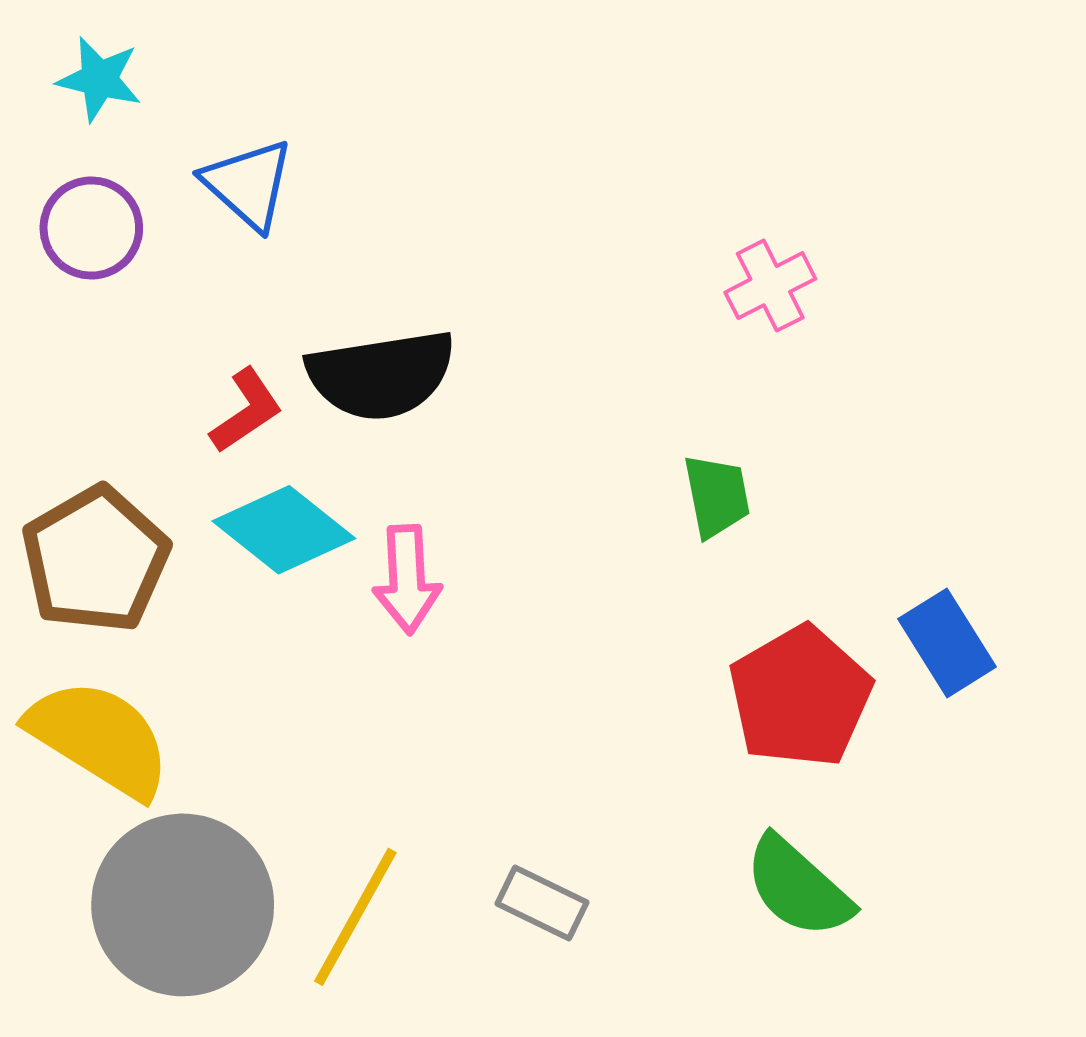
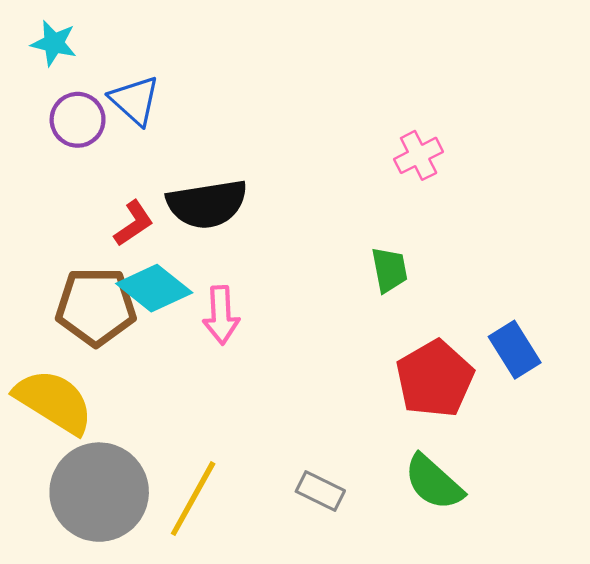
purple circle: (91, 228) -> (78, 120), moved
brown pentagon: (95, 560) -> (96, 306), moved, turned 30
gray rectangle: (542, 903) -> (320, 491), moved

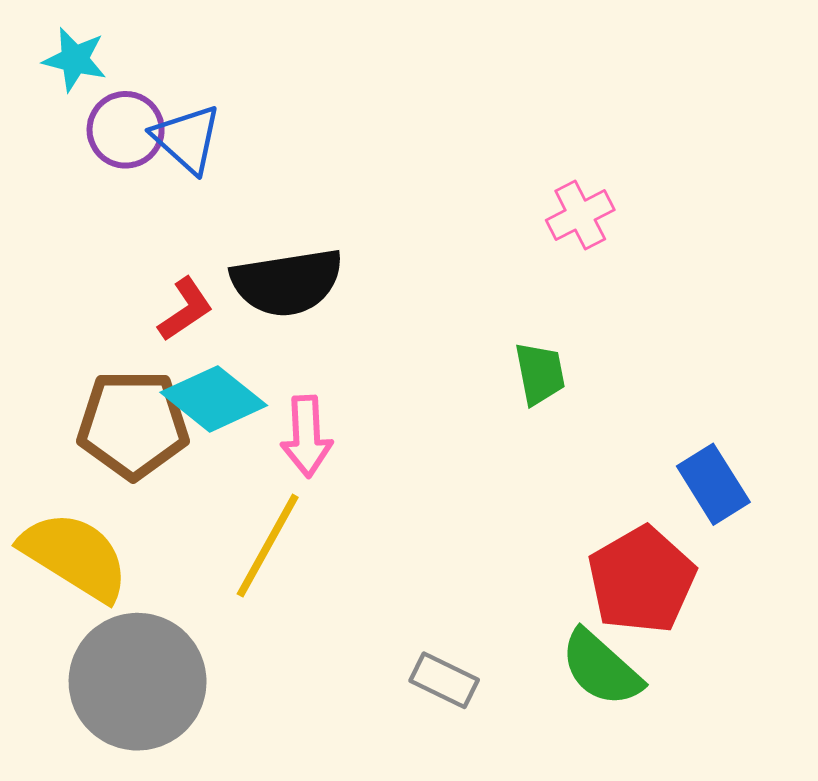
purple circle: (78, 120) -> (126, 130), moved
red pentagon: (435, 379) -> (642, 580), moved
yellow line: (193, 499) -> (268, 546), moved

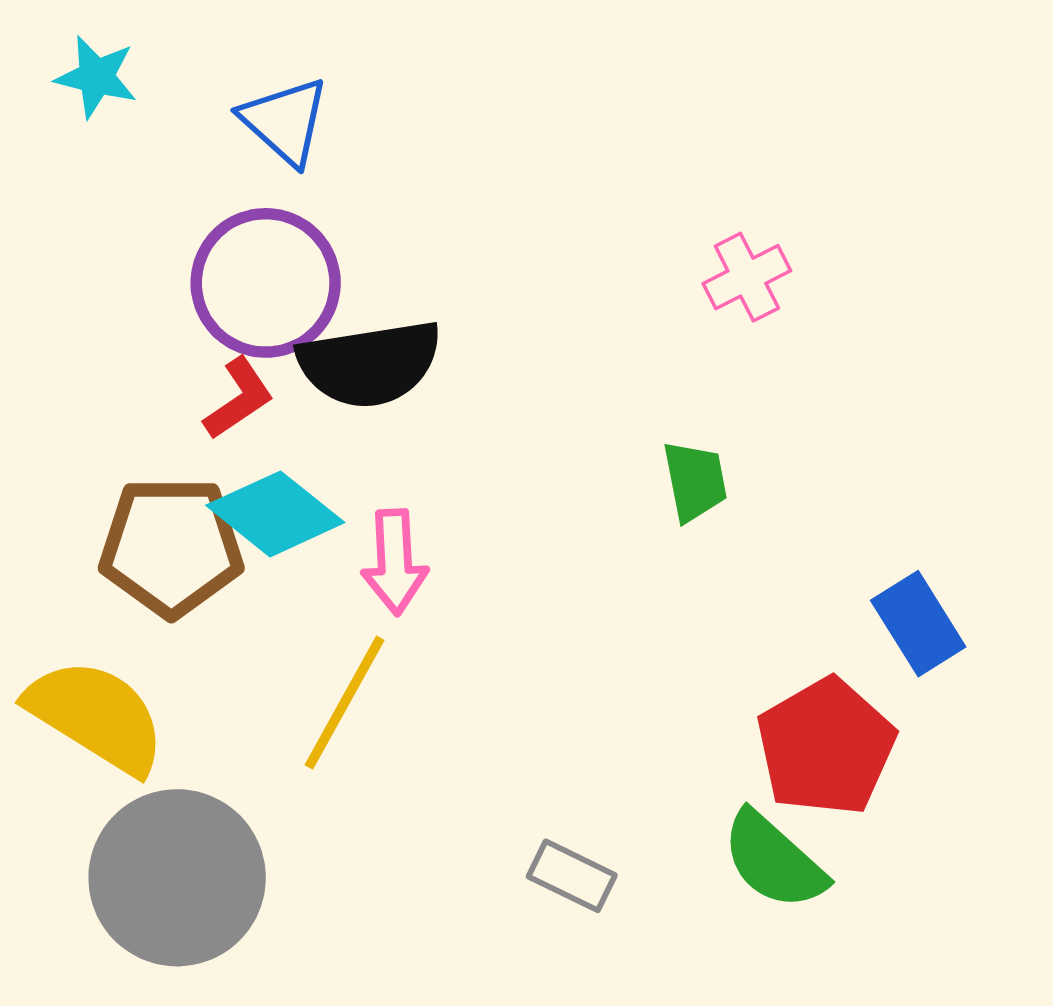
purple circle: (126, 130) -> (266, 283), moved, size x1.5
blue triangle: (187, 139) -> (285, 121), moved

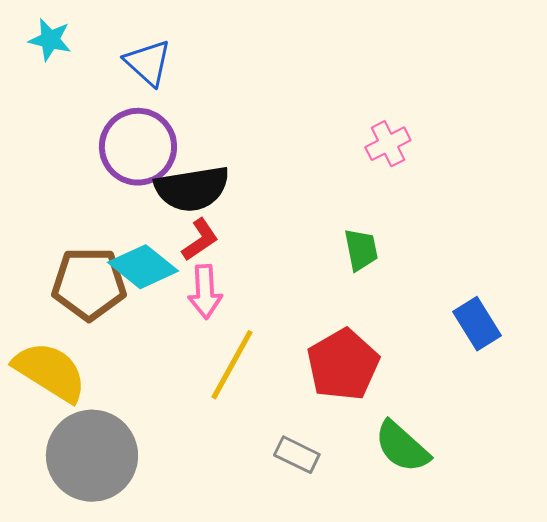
red L-shape: (239, 398) -> (200, 240), moved
yellow line: (345, 703) -> (232, 365), moved
red pentagon: (826, 747) -> (343, 365), moved

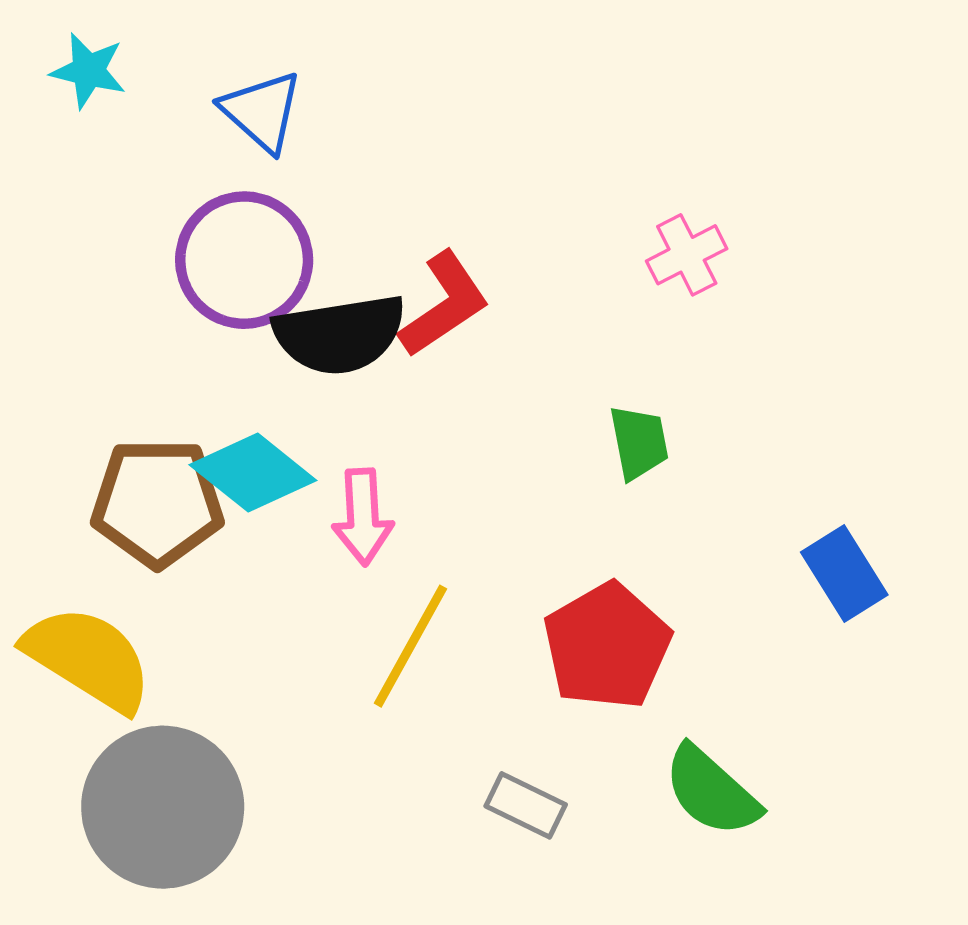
red L-shape: (200, 240) -> (444, 304), moved, size x1.4

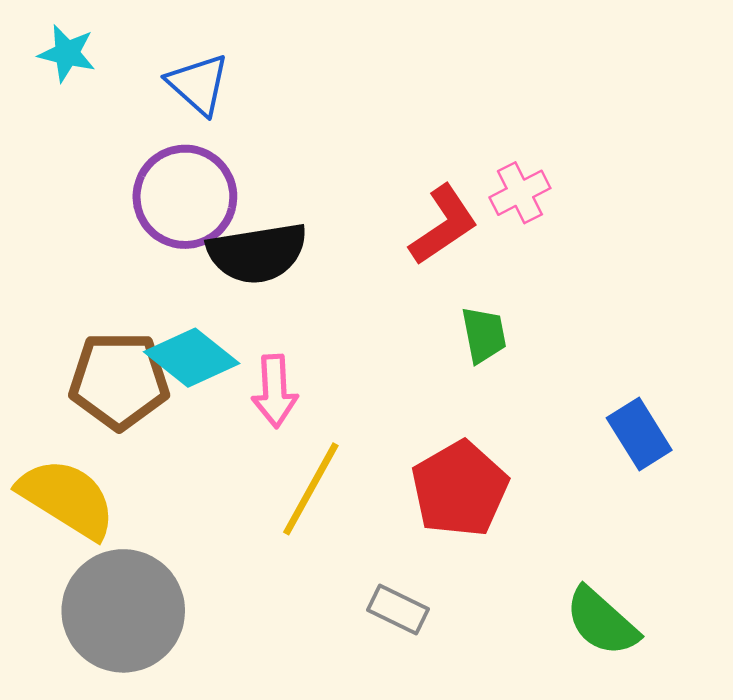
red L-shape: (444, 304) -> (444, 225), moved
green semicircle: (711, 791) -> (602, 622), moved

